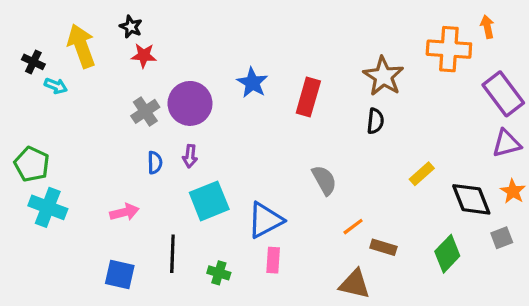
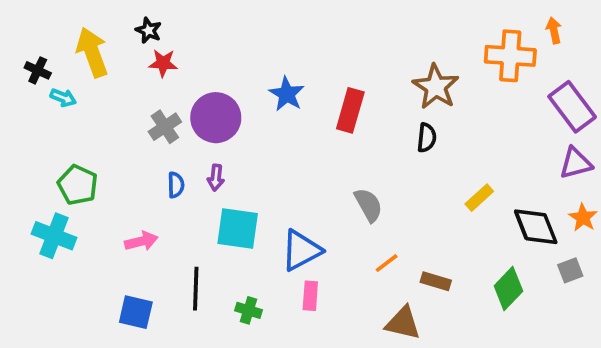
green pentagon: (32, 164) -> (78, 185), moved
cyan square: (209, 201) -> (238, 229), turned 30
orange line: (353, 227) -> (387, 263), moved

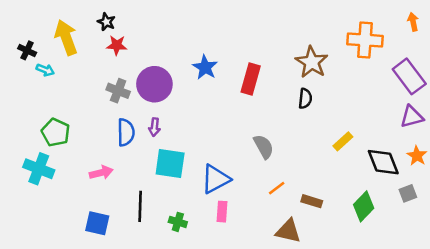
orange arrow: (554, 30) -> (413, 22), moved
gray cross: (165, 127) -> (118, 91), turned -35
blue semicircle: (176, 185) -> (126, 132), size x1.5

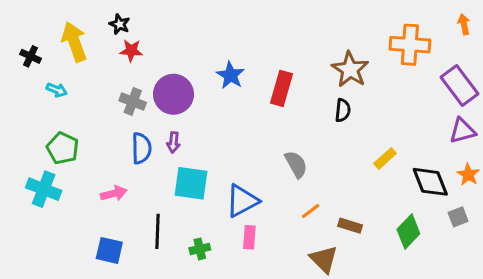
cyan arrow: (45, 70) -> (57, 90), moved
green cross: (178, 222) -> (200, 249), turned -30
brown triangle: (288, 231) -> (324, 259), turned 32

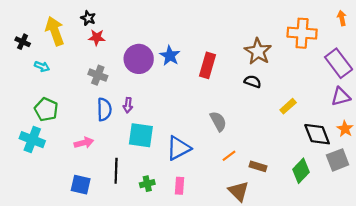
purple circle: (174, 94) -> (139, 59), moved
black semicircle: (343, 110) -> (253, 82), turned -77
yellow rectangle: (385, 158) -> (288, 106), moved
gray square: (458, 217) -> (338, 160), size x1.5
pink rectangle: (249, 237) -> (180, 186), moved

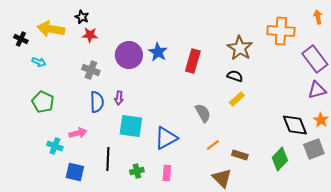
yellow arrow: (55, 31) -> (51, 29), turned -60
yellow rectangle: (288, 106) -> (237, 99), moved
cyan cross: (32, 140) -> (55, 146), moved, size x0.7

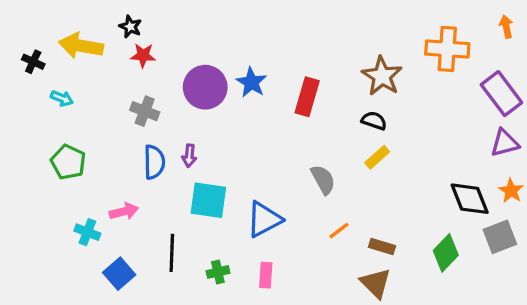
blue square: (75, 172) -> (119, 274), turned 36
brown triangle: (222, 178) -> (376, 283), moved

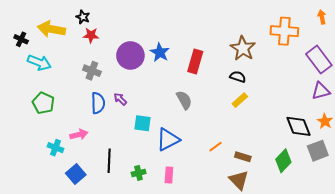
cyan arrow: (62, 98) -> (39, 63), size x1.6
purple arrow: (189, 156) -> (120, 99), turned 128
gray semicircle: (323, 180) -> (184, 100), moved
cyan square: (208, 200) -> (143, 123), moved, size x0.7

